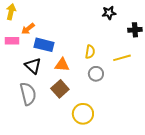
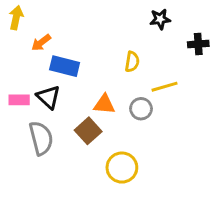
pink rectangle: (12, 41) -> (19, 100), moved
yellow semicircle: (90, 52) -> (132, 62), moved
yellow line: (122, 58) -> (165, 87), moved
orange triangle: (62, 65) -> (104, 104), moved

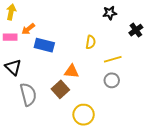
black cross: (198, 44) -> (136, 30), turned -32
black triangle: (48, 97) -> (13, 67), moved
pink rectangle: (19, 100) -> (10, 37), moved
gray circle: (141, 109) -> (112, 80), moved

